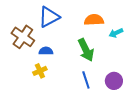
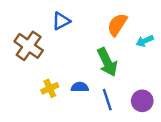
blue triangle: (49, 17) -> (61, 21), size x0.7
orange semicircle: (94, 20) -> (117, 25), turned -54
blue semicircle: (46, 51) -> (80, 87), moved

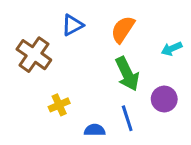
orange semicircle: (117, 25) -> (123, 29), moved
blue semicircle: (80, 87) -> (95, 130), moved
purple circle: (142, 101) -> (164, 99), moved

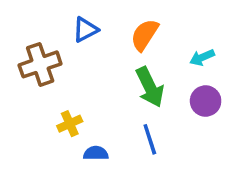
brown cross: (34, 55) -> (40, 64), turned 36
purple circle: (164, 99) -> (206, 101), moved
blue semicircle: (95, 130) -> (96, 153), moved

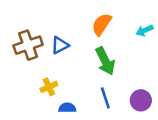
blue triangle: (85, 30) -> (60, 45), moved
cyan arrow: (202, 57) -> (144, 30), moved
purple circle: (206, 101) -> (141, 100), moved

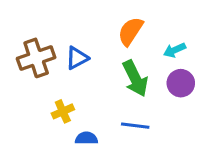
cyan arrow: (144, 30) -> (175, 50), moved
blue line: (105, 98) -> (135, 126), turned -65
purple circle: (141, 100) -> (181, 83), moved

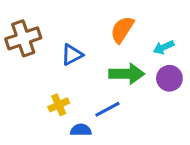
brown cross: (36, 58) -> (23, 38), moved
green arrow: (135, 78) -> (127, 74), turned -64
blue line: (135, 126) -> (107, 109), moved, turned -35

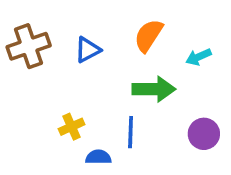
blue triangle: (72, 55) -> (88, 50), moved
purple circle: (169, 78) -> (204, 134), moved
blue line: (107, 109) -> (131, 132), turned -60

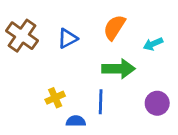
brown cross: (29, 46) -> (22, 36), turned -36

